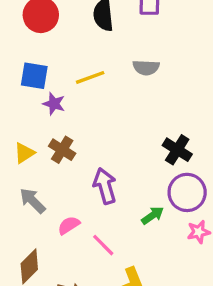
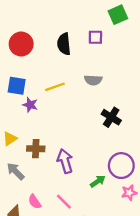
brown cross: (62, 150) -> (36, 149), moved, turned -30
black cross: (177, 150) -> (111, 117), moved
pink semicircle: (69, 225) -> (35, 202), moved, turned -91

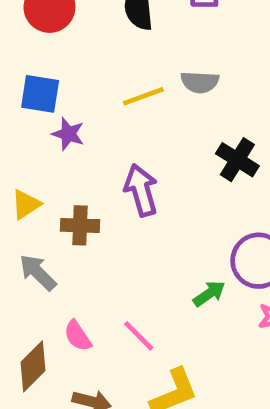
yellow line: (55, 87) -> (143, 96), moved
purple arrow: (65, 161) -> (141, 190), moved

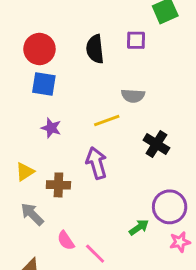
blue square: (40, 94) -> (44, 84), moved
yellow line: (143, 96) -> (107, 121), moved
pink semicircle: (78, 336) -> (66, 240), moved

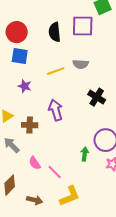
purple square: (136, 40) -> (83, 26), size x1.6
yellow line: (107, 121) -> (56, 71), moved
green arrow: (139, 227) -> (85, 154), turned -48

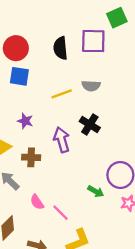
purple star: (25, 86) -> (25, 121), moved
black cross: (97, 97) -> (90, 124), moved
green arrow: (85, 154) -> (96, 191), turned 112

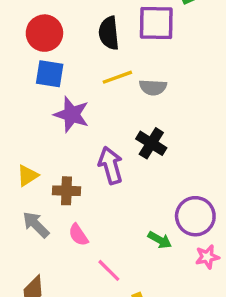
yellow line: (62, 94) -> (117, 77), moved
purple star: (25, 121) -> (72, 114), moved, size x1.5
pink semicircle: (37, 202) -> (78, 235), moved

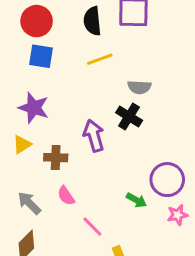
gray semicircle: (153, 87) -> (139, 87), moved
purple star: (72, 114) -> (34, 108), moved
gray arrow: (36, 225) -> (29, 203), moved

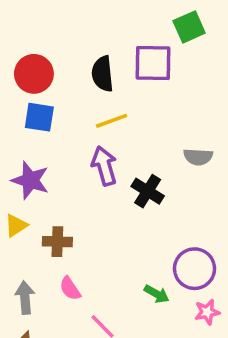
gray semicircle: (139, 87) -> (198, 157), moved
purple arrow: (94, 136) -> (104, 166), moved
gray arrow: (29, 203) -> (25, 298), turned 40

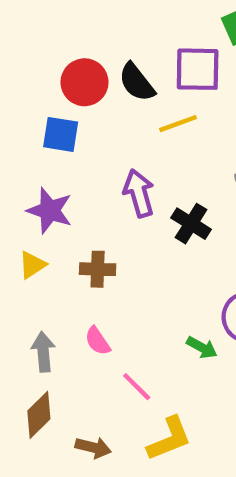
red circle: (34, 74) -> (85, 82), moved
black semicircle: (102, 74) -> (137, 82), turned -32
yellow line: (112, 121) -> (178, 124), moved
brown cross: (57, 242) -> (98, 269), moved

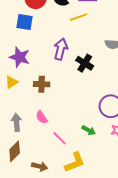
purple arrow: (139, 193) -> (61, 49), turned 30
green arrow: (202, 347) -> (89, 130), moved

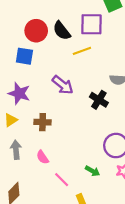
purple arrow: (61, 49) -> (63, 85), turned 115
black cross: (85, 63) -> (99, 100), moved
gray arrow: (17, 122) -> (16, 150), moved

